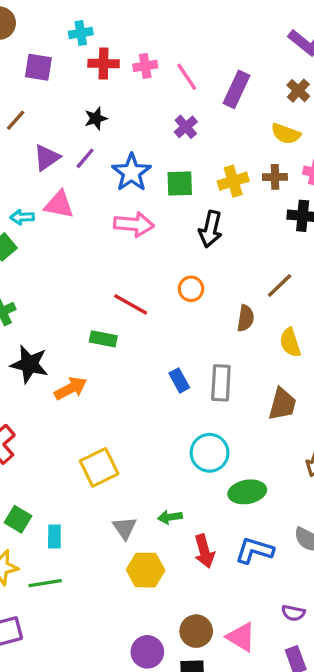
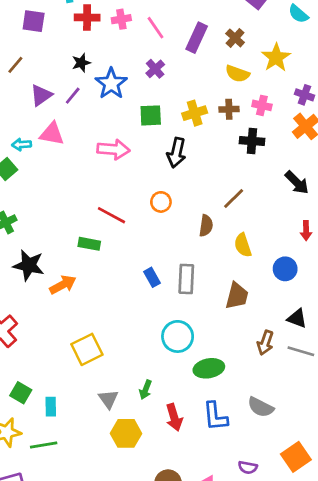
brown cross: (298, 91) -> (235, 38), moved
blue star: (131, 173) -> (111, 84), moved
green arrow: (170, 517) -> (146, 390), turned -60
blue L-shape: (254, 550) -> (215, 416), turned -112

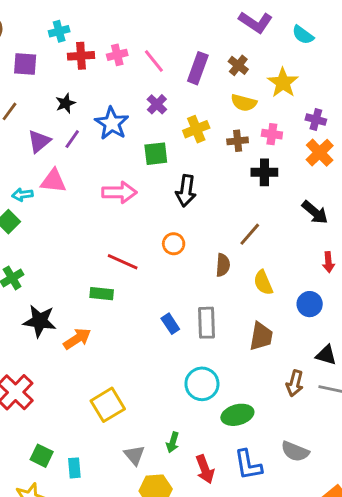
black star: (81, 63) -> (65, 103), moved
yellow cross: (195, 113) -> (196, 129), moved

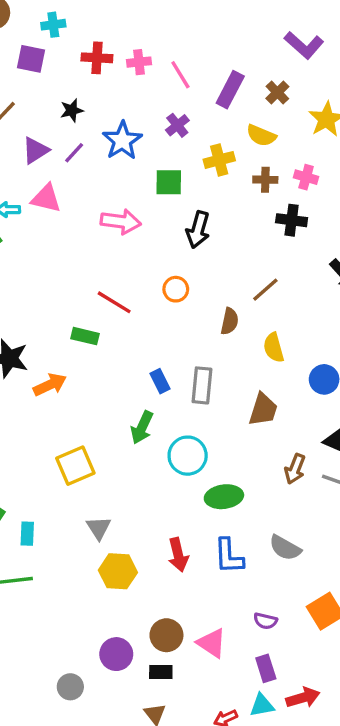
cyan cross: (59, 31) -> (53, 25), moved
yellow semicircle: (244, 103) -> (261, 136), moved
green arrow: (173, 442) -> (142, 427), moved, size x1.4

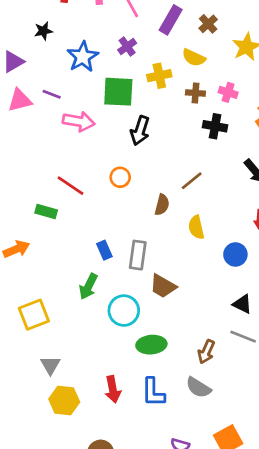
purple line: (74, 153) -> (52, 94), moved, turned 66
green square: (169, 182) -> (118, 92), size x1.4
pink triangle: (46, 198) -> (20, 100), turned -30
brown trapezoid: (263, 409) -> (163, 286), moved, turned 100
brown arrow: (295, 469) -> (206, 352), moved

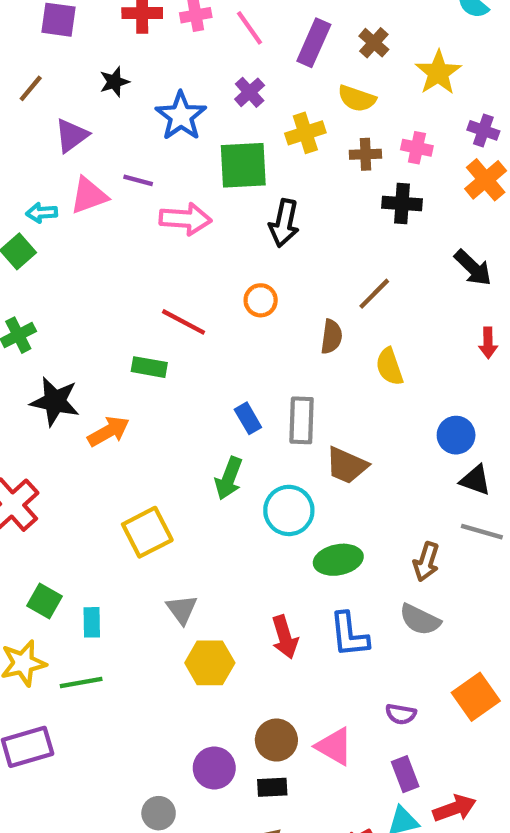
blue circle: (235, 254) -> (456, 435), moved

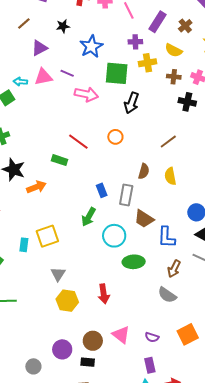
purple cross: (250, 92) -> (135, 42), moved, turned 32
brown semicircle: (331, 337) -> (144, 171), moved
cyan rectangle: (92, 622) -> (24, 245), moved
blue L-shape: (349, 635) -> (166, 237), moved
pink triangle: (334, 746) -> (121, 335), moved

